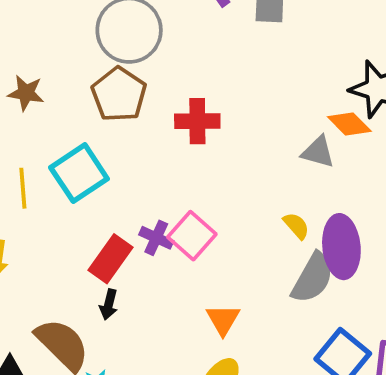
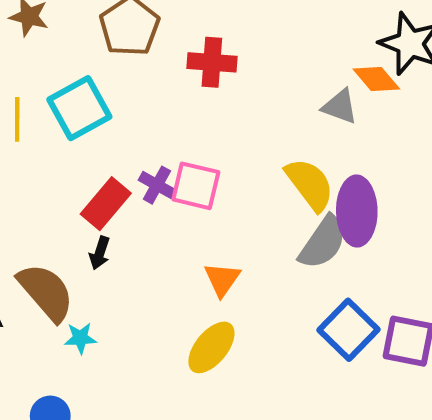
yellow semicircle: (296, 226) -> (310, 184), size x1.8
pink square: (192, 236) -> (196, 186), turned -33

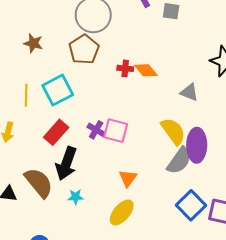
red cross: (212, 62) -> (125, 68), size x0.7
orange diamond: (376, 79) -> (146, 70), moved
red rectangle: (106, 204) -> (56, 132), moved
black arrow: (100, 253) -> (66, 164), size x2.0
cyan star: (80, 338) -> (76, 197), moved

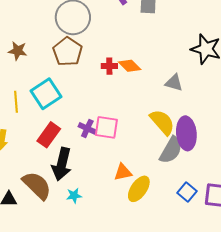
orange triangle: (128, 178) -> (123, 172), turned 48
blue square: (191, 205) -> (187, 192), size x0.7
yellow ellipse: (122, 213) -> (139, 189), moved

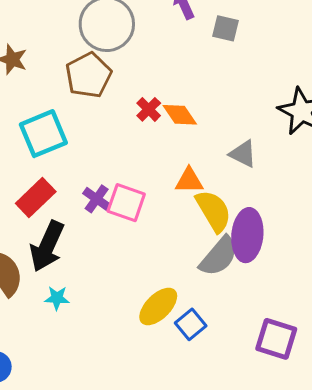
red cross: (109, 66) -> (149, 109), turned 35
orange triangle: (123, 172) -> (189, 181), moved
blue square: (187, 192) -> (191, 324), moved

